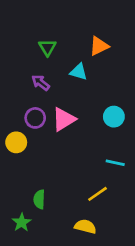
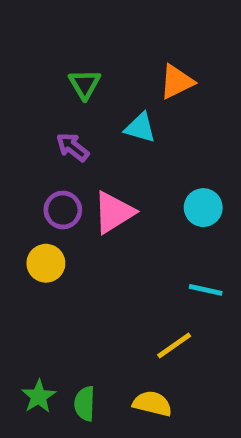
yellow circle: (16, 142) -> (46, 263), moved
green semicircle: (39, 199) -> (85, 404), moved

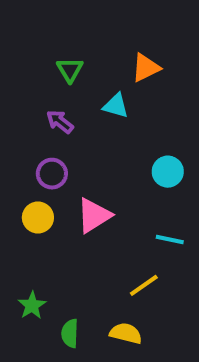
pink triangle: (114, 212) -> (94, 216), moved
green star: (39, 396) -> (32, 305), moved

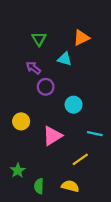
cyan circle: (168, 172) -> (74, 105), moved
purple circle: (52, 174) -> (46, 87), moved
pink triangle: (94, 216) -> (52, 136), moved

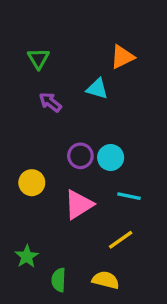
green triangle: (39, 39) -> (38, 59), moved
purple circle: (46, 87) -> (80, 156), moved
cyan line: (95, 134) -> (129, 196), moved

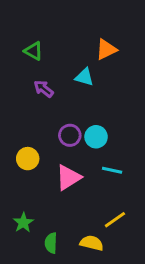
green triangle: (38, 59) -> (33, 51), turned -30
yellow line: (121, 240) -> (115, 220), moved

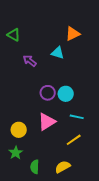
green triangle: (33, 51) -> (14, 35), moved
yellow circle: (28, 159) -> (19, 130), moved
yellow line: (115, 220) -> (74, 140), moved
yellow semicircle: (92, 243) -> (63, 167), turned -42

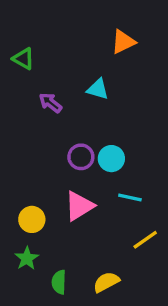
orange triangle: (73, 34) -> (123, 42), moved
yellow line: (74, 140) -> (145, 240), moved

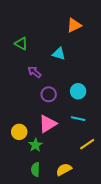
green triangle: (23, 59) -> (21, 44), moved
purple arrow: (50, 103) -> (34, 72), moved
cyan circle: (111, 159) -> (78, 91), moved
green star: (27, 258) -> (35, 145), moved

